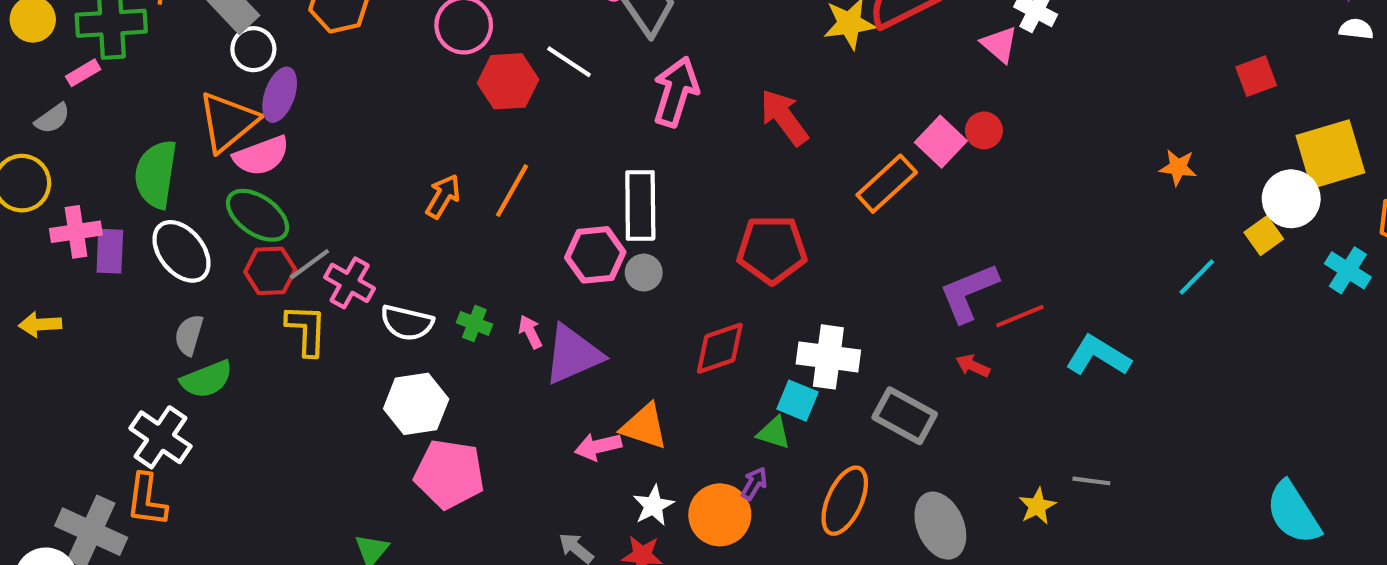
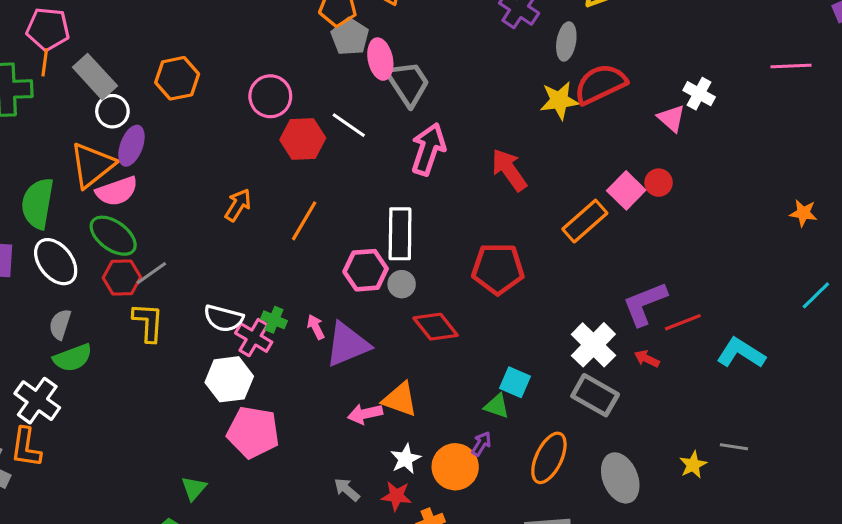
orange arrow: (443, 196) -> (238, 205), moved
pink cross: (350, 283) -> (254, 338), moved
red diamond: (720, 348) -> (436, 327), moved, turned 69
white cross: (828, 357) -> (593, 345), moved, turned 36

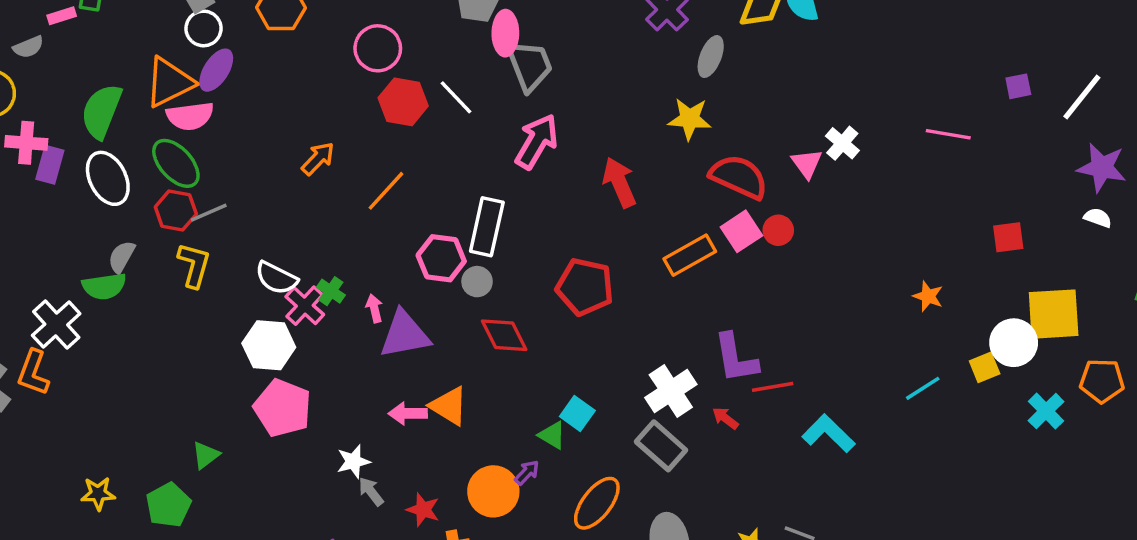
red semicircle: (600, 84) -> (739, 177), moved, turned 38
purple L-shape: (645, 304) -> (736, 358), turned -90
gray semicircle: (60, 324) -> (122, 257), moved
white star: (406, 459) -> (353, 461), moved

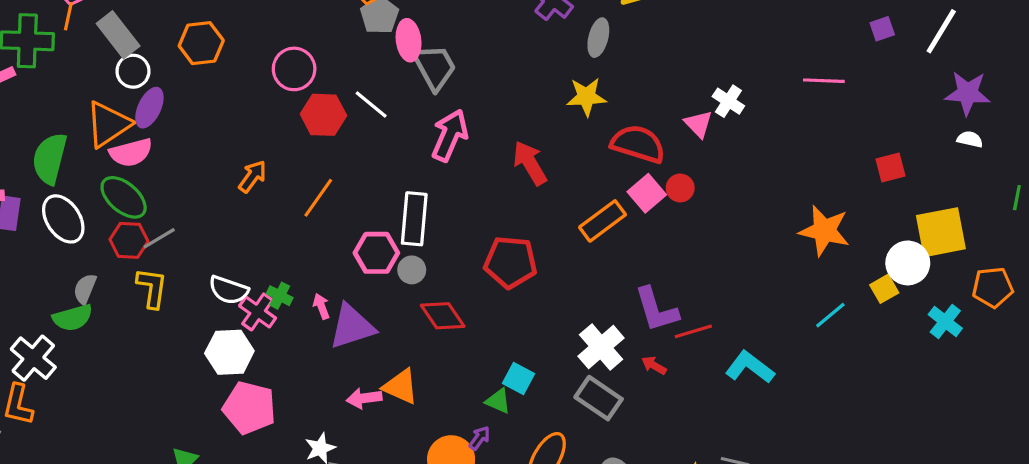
orange star: (928, 296) -> (824, 231), size x1.8

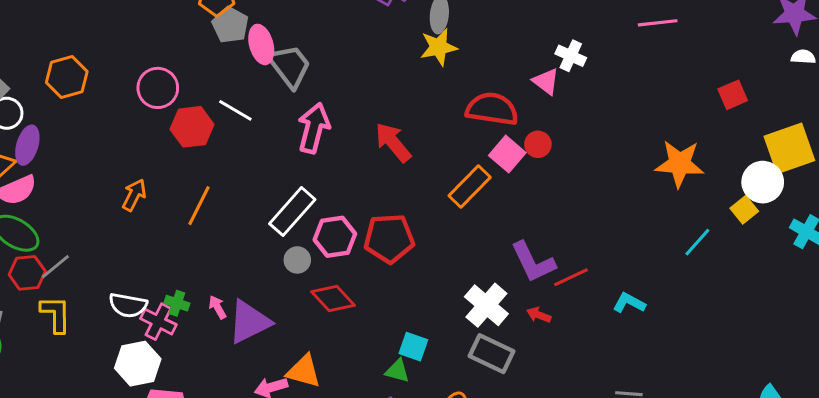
yellow star: (586, 97) -> (439, 47), moved
white rectangle: (414, 219) -> (292, 212), turned 45
pink hexagon: (376, 253) -> (335, 237), moved
cyan L-shape: (750, 367) -> (629, 303), size x0.7

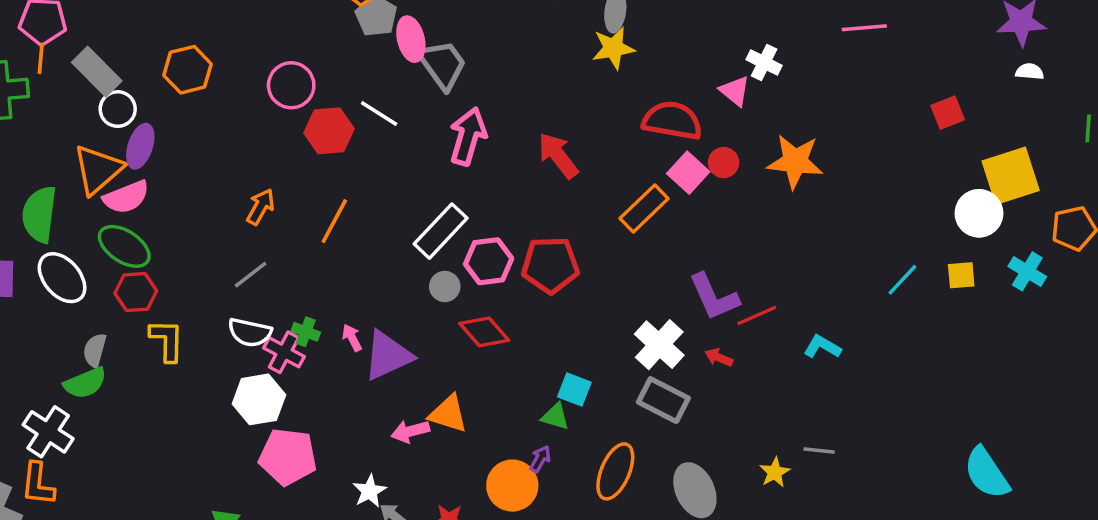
orange star: (680, 164) -> (795, 161), moved
yellow square: (744, 210) -> (961, 275), moved, turned 32
gray line: (55, 267) -> (251, 275), moved

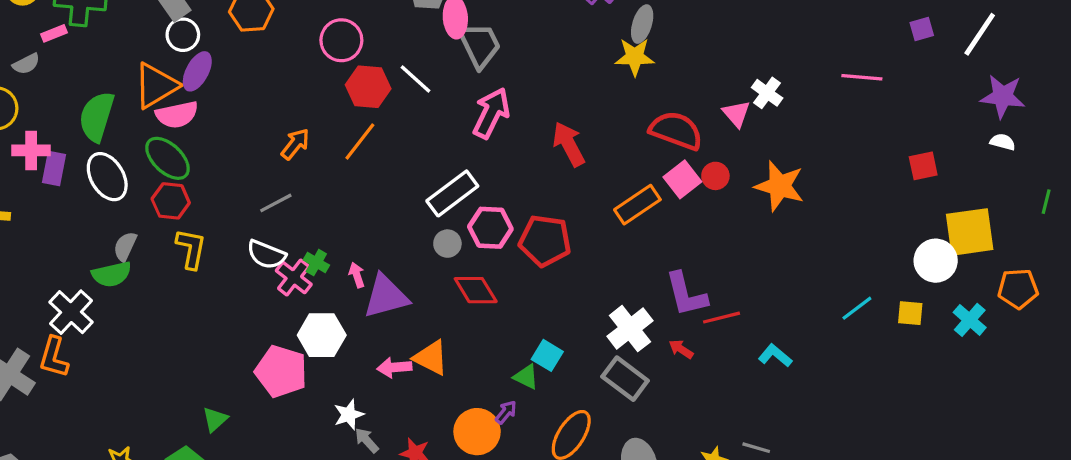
orange line: (334, 221) -> (360, 141), moved
white hexagon: (259, 399) -> (322, 335), moved

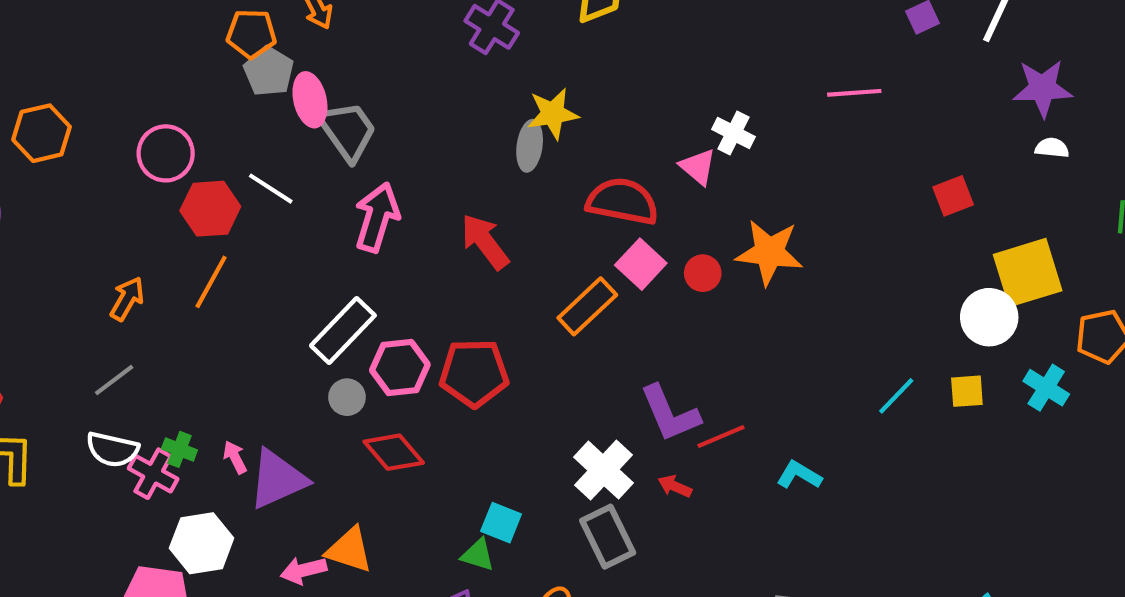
gray ellipse: (642, 24) -> (530, 146), moved
red circle: (715, 176) -> (703, 273), moved
gray rectangle: (625, 379) -> (608, 537), turned 36

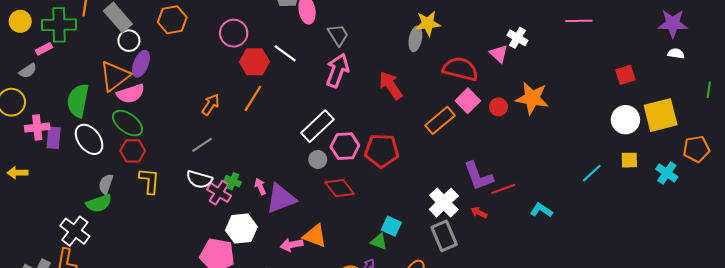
gray trapezoid: (347, 131) -> (338, 35), moved, size x0.7
white circle: (989, 317) -> (625, 120), moved
yellow square: (967, 391) -> (629, 160), moved

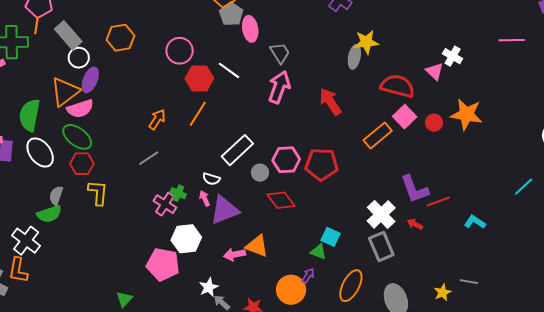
white rectangle: (317, 126) -> (237, 150), moved
white semicircle: (199, 179) -> (211, 179), moved, size x0.7

